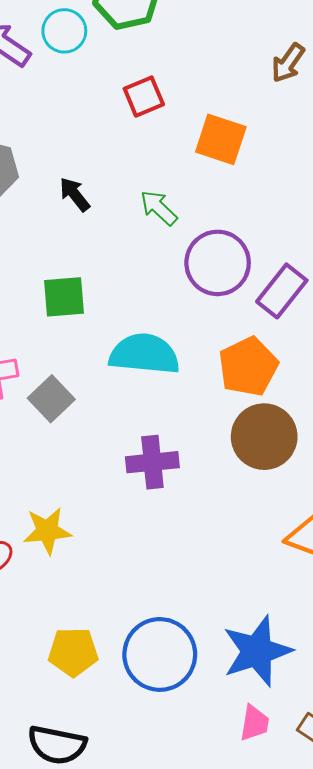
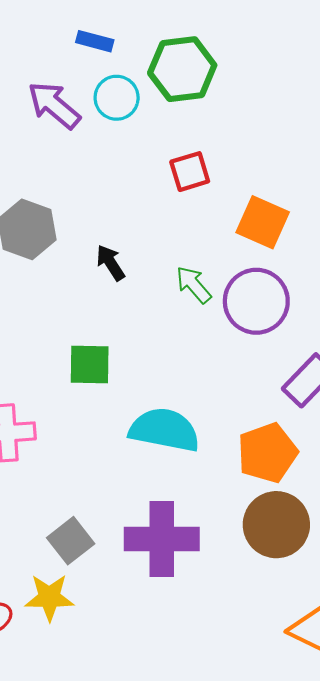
purple circle: (218, 263) -> (256, 301), moved
gray square: (51, 399) -> (71, 541), moved
purple cross: (152, 462) -> (162, 539), size x1.4

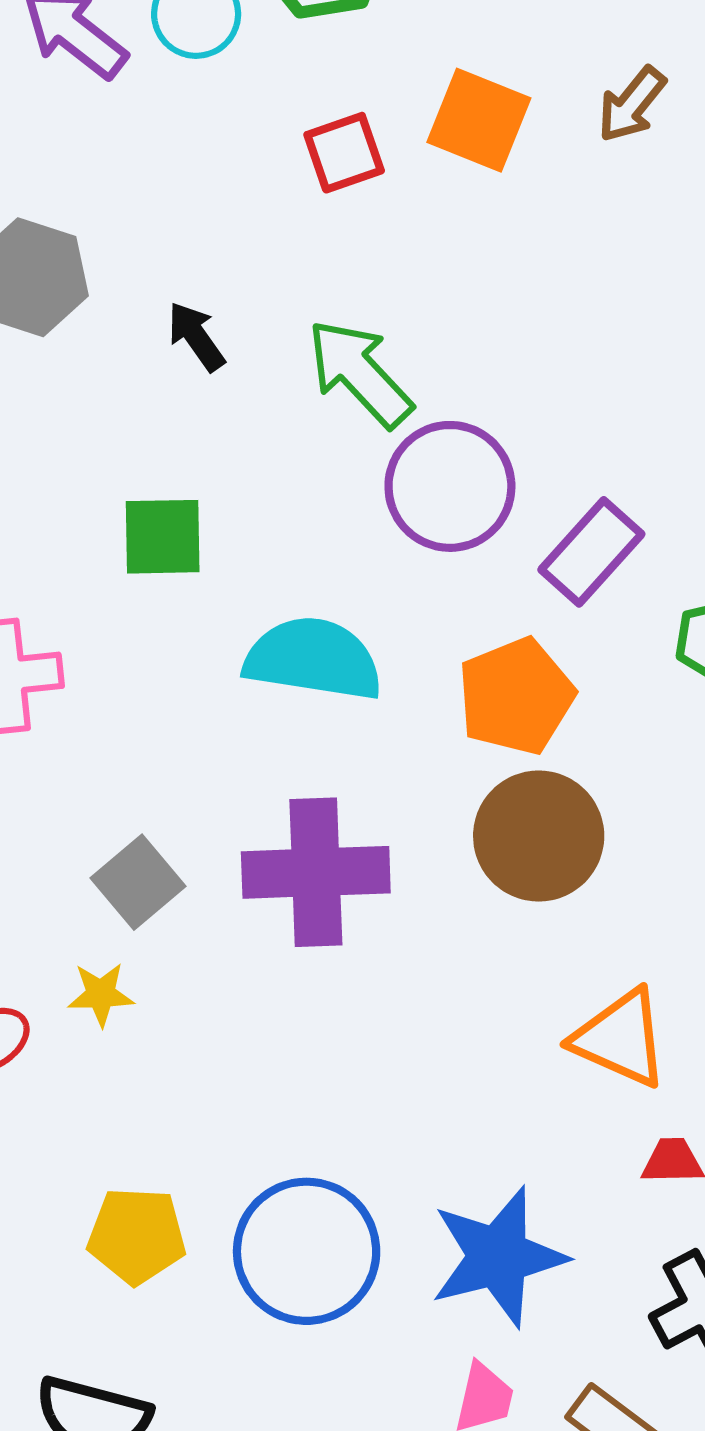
orange square: (263, 222) -> (479, 120), moved
green arrow: (194, 285) -> (360, 373), size x1.5
purple circle: (256, 301) -> (450, 486), moved
yellow star: (49, 597) -> (101, 994), size x0.7

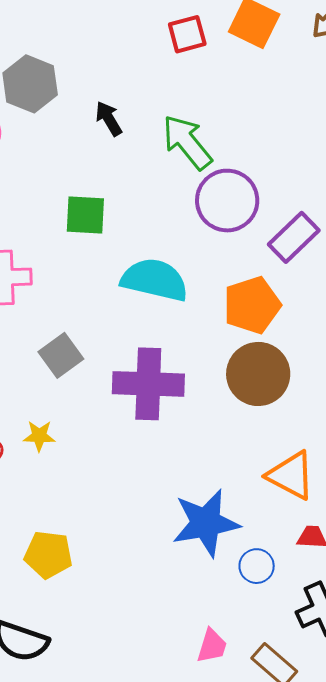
gray square: (138, 882) -> (61, 355), moved
blue circle: (307, 1251) -> (257, 566), moved, size x0.5
blue star: (498, 1257) -> (206, 523), moved

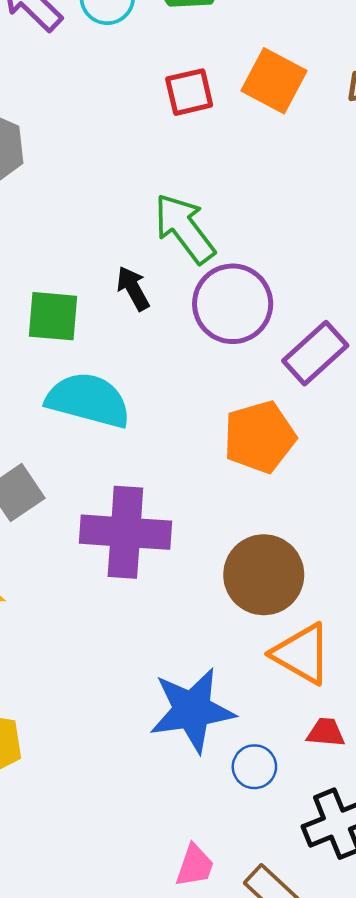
black arrow: (109, 119) -> (133, 288), moved
cyan semicircle: (155, 280) -> (88, 400), moved
brown circle: (258, 374) -> (264, 575), moved

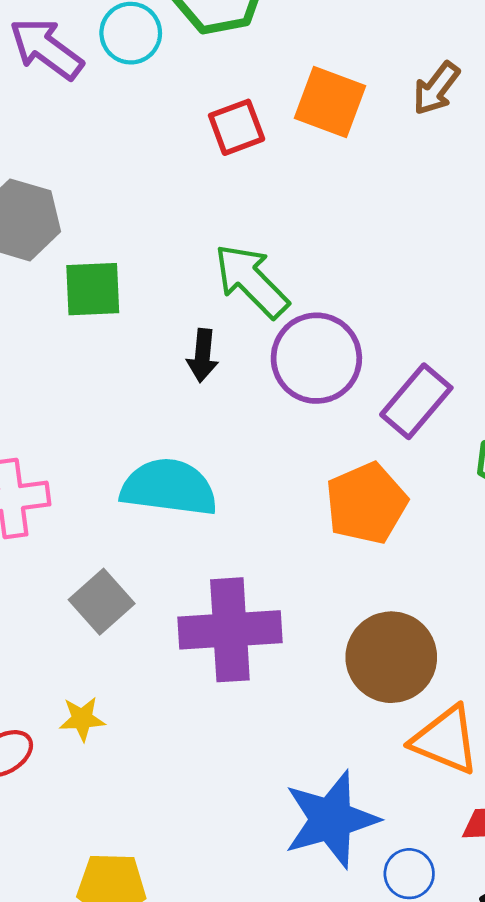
black arrow: (133, 288) -> (203, 356), turned -138
green square: (53, 316) -> (93, 289), moved

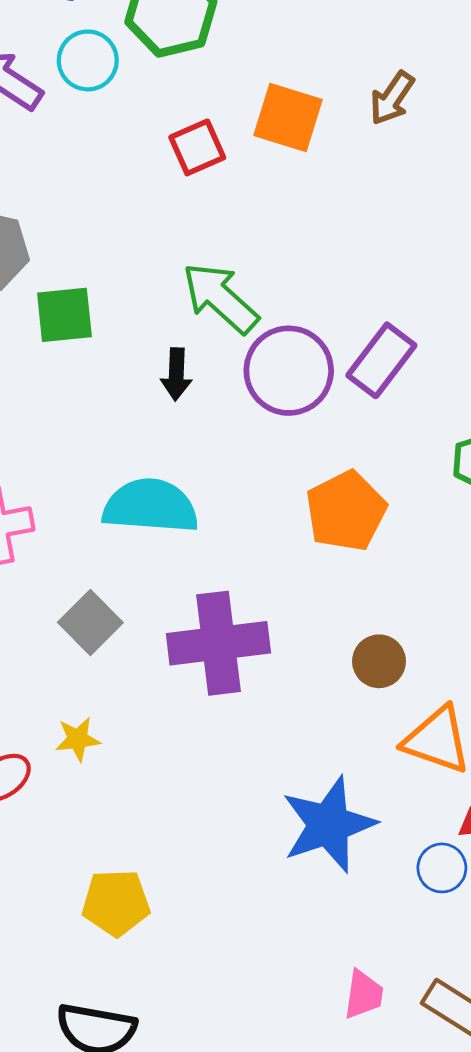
purple rectangle: (416, 401) -> (381, 360), moved
brown circle: (391, 657) -> (379, 661), size x0.6
blue circle: (409, 874) -> (442, 868), moved

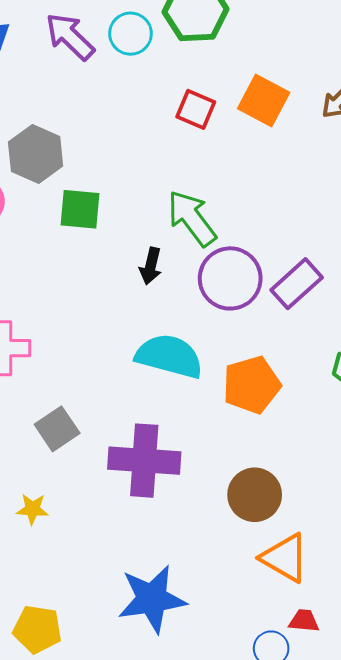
red square: (197, 147) -> (196, 109), turned 36
cyan semicircle: (150, 506) -> (169, 356), moved
brown circle: (379, 661) -> (255, 495), size x1.4
blue star: (329, 825) -> (152, 599), moved

